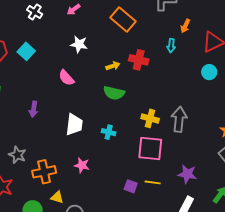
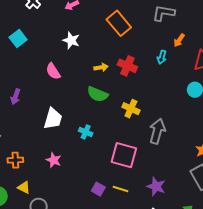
yellow cross: (150, 118) -> (131, 109), moved
orange cross: (44, 172) -> (15, 160), size x0.7

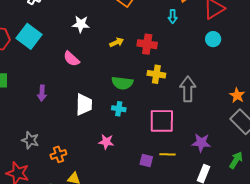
cyan square: (18, 39) -> (29, 36), size x1.4
red cross: (127, 66) -> (147, 44), moved
green semicircle: (98, 94) -> (122, 83), moved
pink star: (54, 160) -> (106, 142), moved

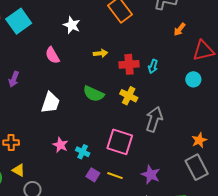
cyan arrow: (173, 16) -> (153, 66), moved
red cross: (147, 44) -> (129, 64), turned -30
cyan cross: (119, 109) -> (83, 152), moved

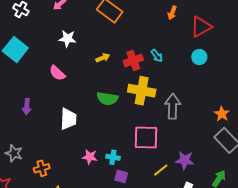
cyan arrow: (153, 66) -> (157, 56), turned -40
yellow cross: (129, 96) -> (142, 91), size x1.5
purple square: (93, 175) -> (121, 176), moved
yellow line: (115, 176) -> (161, 170), moved, turned -42

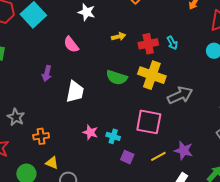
gray arrow: (173, 106) -> (180, 95), turned 55
purple arrow: (27, 107) -> (47, 73), moved
purple square: (121, 176) -> (127, 157), moved

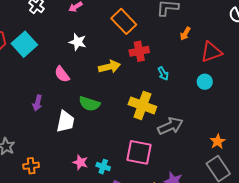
yellow arrow: (119, 37) -> (109, 67), size x1.5
red cross: (148, 44) -> (139, 51), moved
green semicircle: (117, 78) -> (89, 104), moved

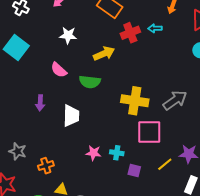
cyan arrow: (163, 74) -> (155, 28), moved, turned 128
green semicircle: (89, 104) -> (90, 82), moved
yellow cross: (142, 105) -> (135, 101), moved

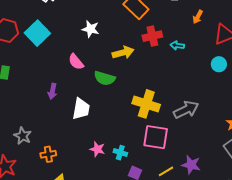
cyan arrow: (155, 28) -> (177, 46), moved

